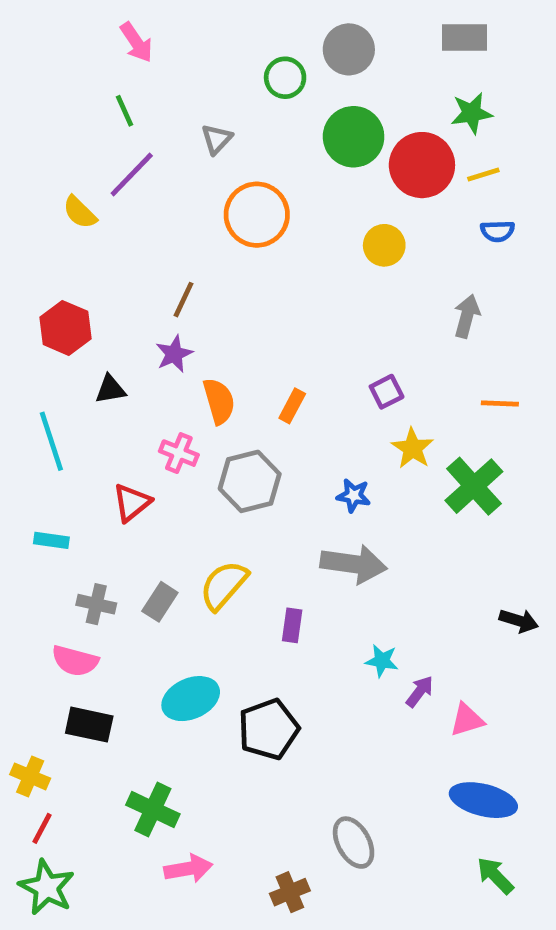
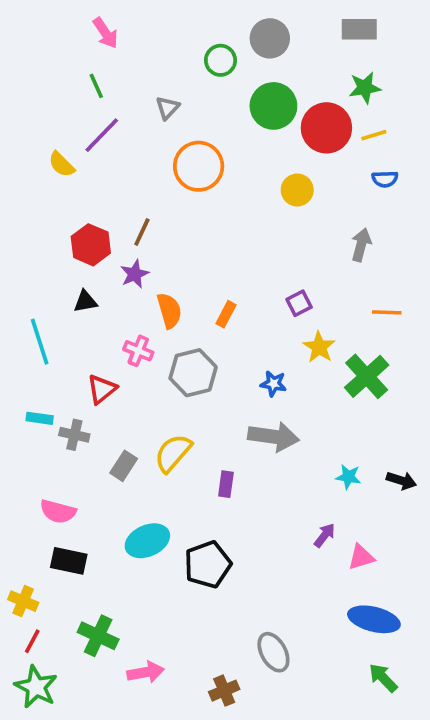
red hexagon: (66, 328) -> (91, 245), moved
gray cross: (96, 604) -> (74, 435), moved
cyan star: (382, 661) -> (348, 477), moved
green cross: (153, 810) -> (98, 636), moved

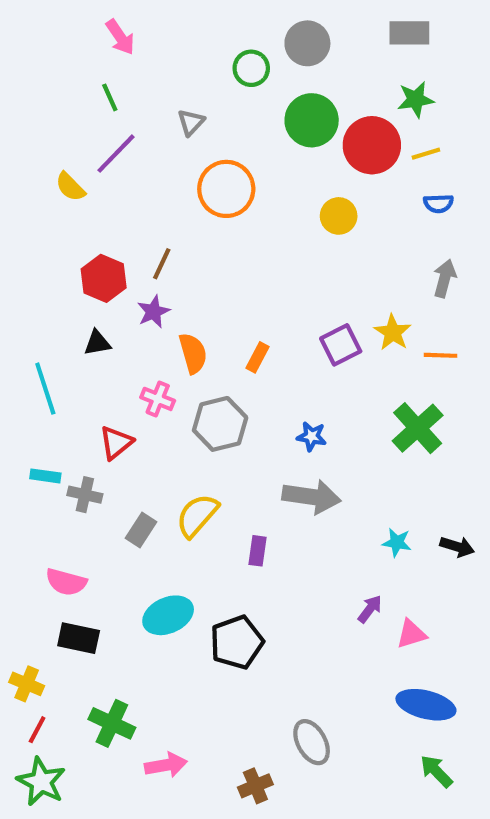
gray arrow: (361, 245) -> (445, 278), moved
purple square: (299, 303) -> (341, 345), size x1.4
yellow star: (319, 347) -> (393, 332), moved

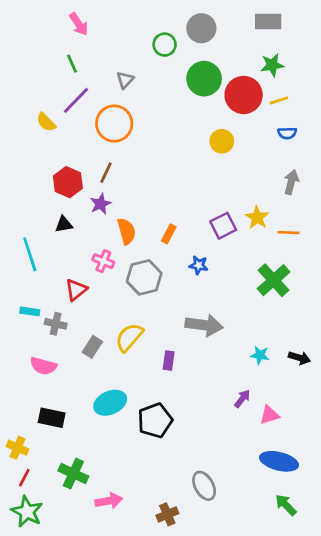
orange circle: (226, 189) -> (114, 124), moved
blue star: (312, 436) -> (199, 265), moved
pink semicircle: (66, 582) -> (43, 366), moved

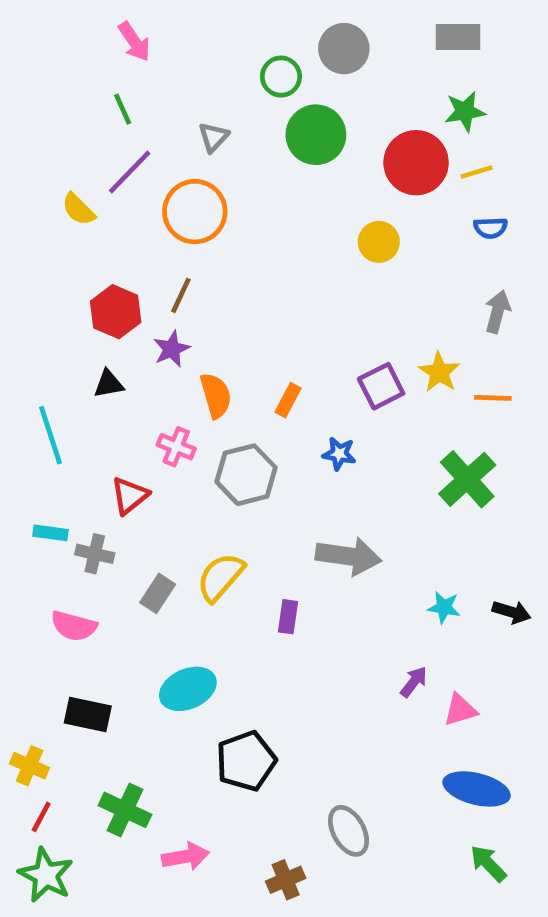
green circle: (204, 79) -> (316, 135), moved
black pentagon: (155, 420) -> (246, 761), moved

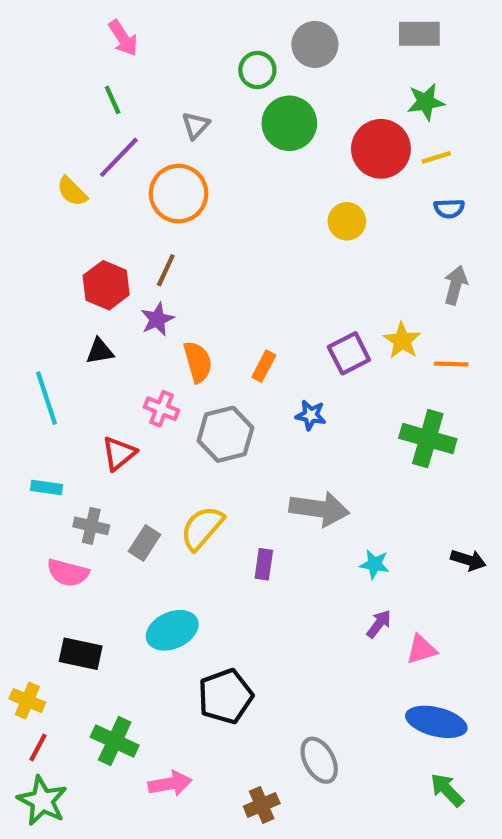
green cross: (467, 479) -> (428, 439), turned -32
gray cross: (95, 554) -> (91, 526), moved
cyan star: (444, 607) -> (375, 564), moved

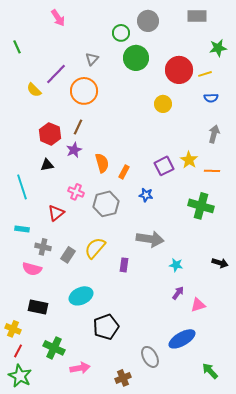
green line: (113, 100) -> (17, 47), moved
green star: (426, 102) -> (218, 48), moved
orange semicircle: (198, 362) -> (102, 163), moved
blue ellipse: (436, 722) -> (182, 339), moved, turned -44

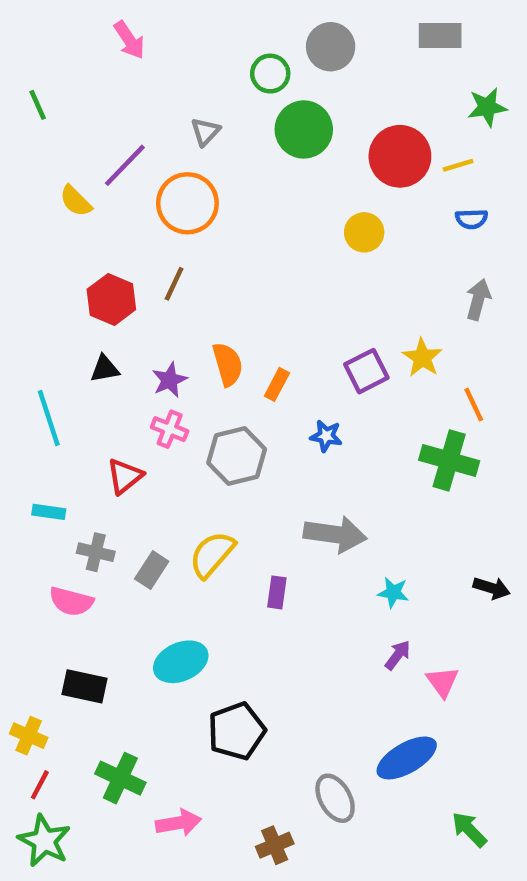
purple star: (74, 150) -> (170, 380), moved
orange line: (212, 171) -> (474, 405), moved, turned 63
pink triangle: (198, 305) -> (442, 682), turned -49

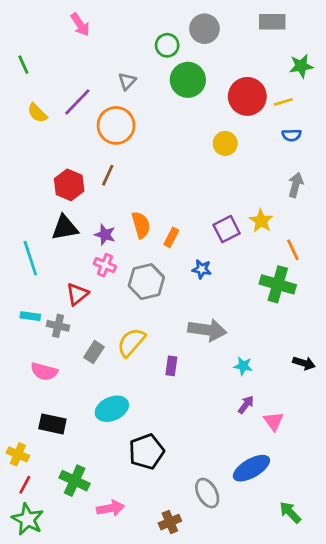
yellow semicircle: (76, 201) -> (37, 113), moved
black triangle: (105, 369) -> (65, 228), size x1.5
purple star: (170, 380) -> (105, 235), turned -30
gray cross: (96, 552) -> (58, 326), moved

